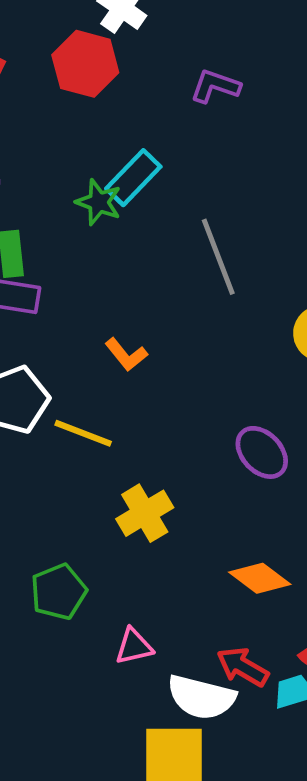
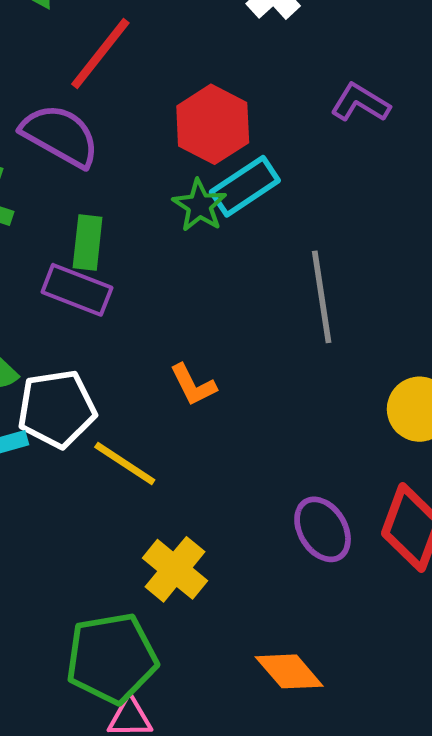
red hexagon: (85, 64) -> (213, 124), moved
yellow cross: (145, 513) -> (175, 569), turned -32
green pentagon: (59, 592) -> (112, 658), moved, size x1.4

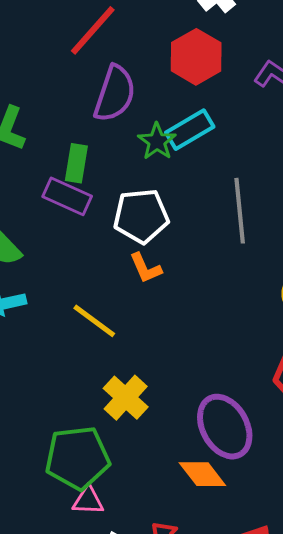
red hexagon: (213, 124) -> (196, 57), moved
purple semicircle: (60, 136) -> (115, 94), moved, turned 76
white pentagon: (57, 409) -> (141, 216), moved
purple ellipse: (323, 529) -> (225, 427), moved, size x1.4

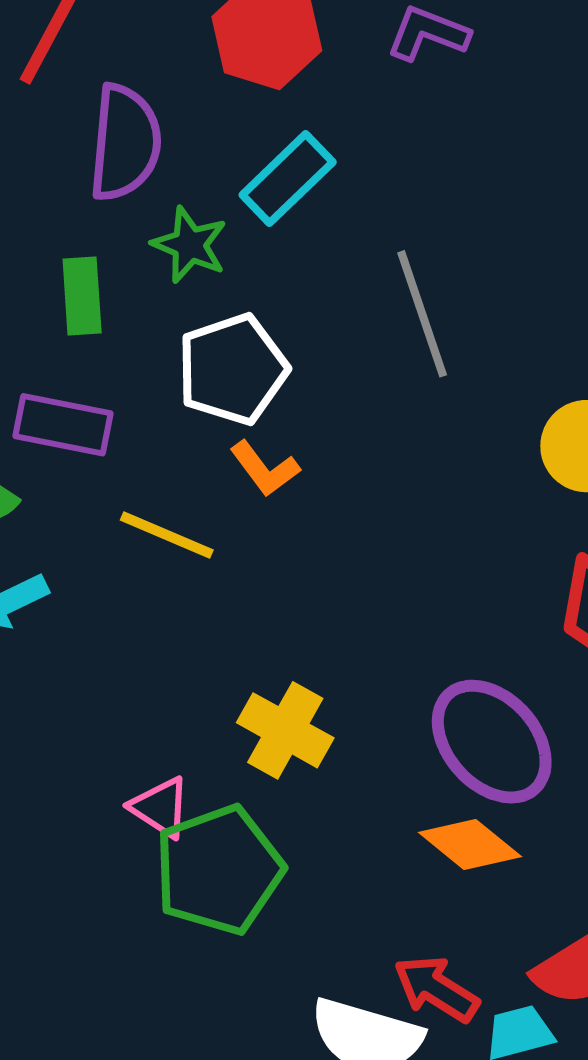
green star: (157, 141) -> (190, 245), moved
purple rectangle: (67, 196) -> (63, 425), moved
yellow line: (94, 321) -> (167, 535), moved
pink triangle: (88, 501) -> (160, 807), moved, turned 44

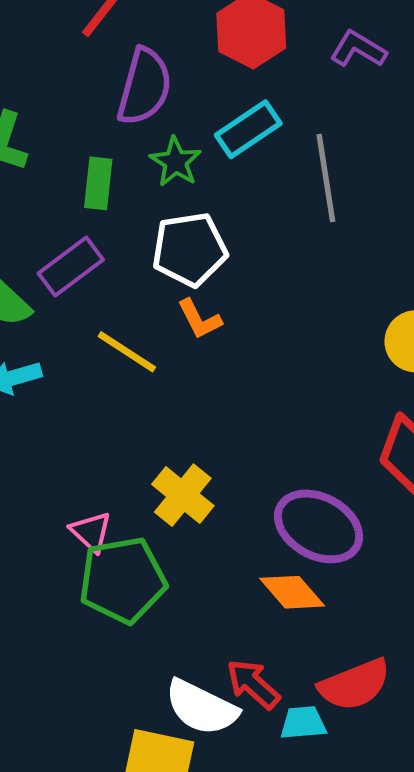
gray line: (422, 314) -> (326, 178), moved
purple rectangle: (63, 425) -> (71, 267), turned -58
purple ellipse: (492, 742) -> (319, 526), turned -30

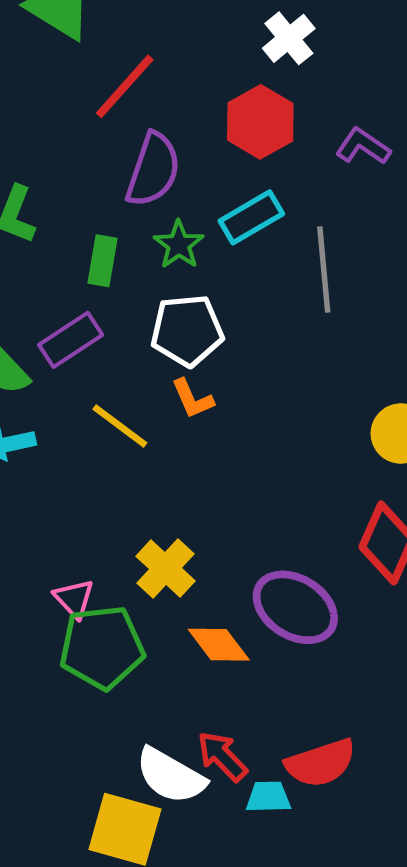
orange diamond: (292, 592) -> (219, 645), moved

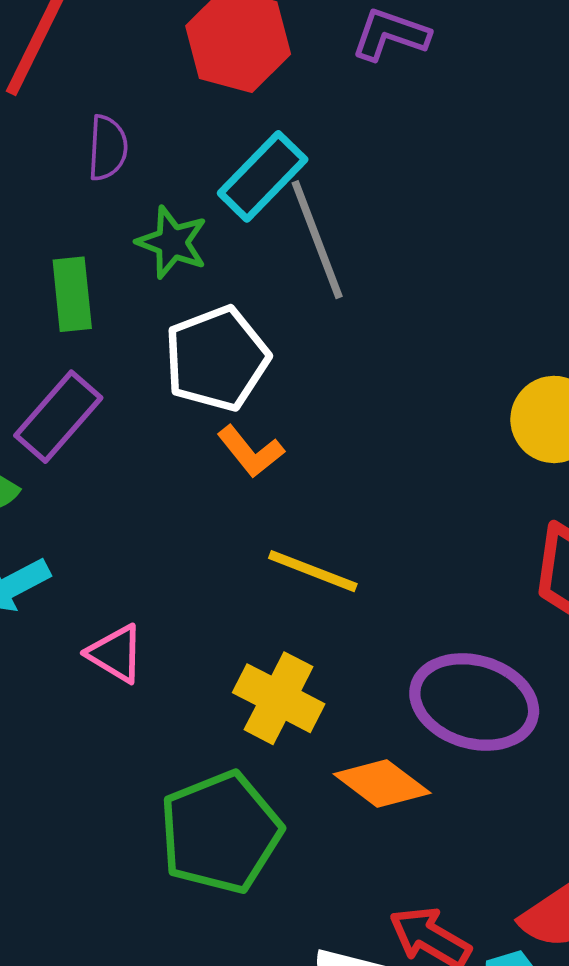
purple semicircle: (153, 170) -> (108, 148), size x0.6
gray line: (324, 269) -> (317, 240), moved
yellow line: (120, 426) -> (313, 571), moved
pink triangle: (74, 599) -> (116, 654), moved

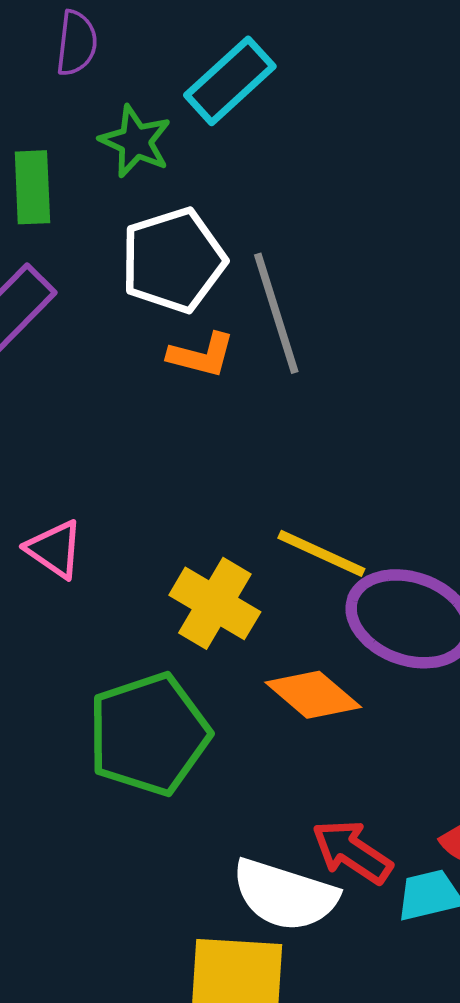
gray line: (317, 240) -> (276, 313), moved
orange L-shape: (251, 451) -> (201, 355), turned -40
yellow line: (313, 571) -> (321, 553), moved

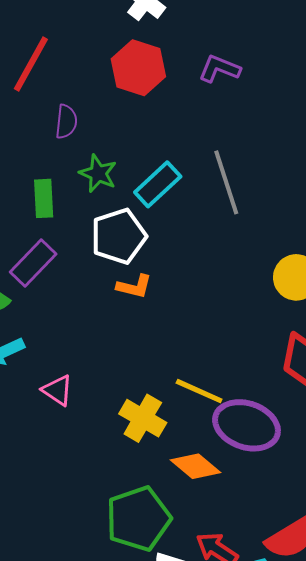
cyan rectangle: (230, 81) -> (158, 184), moved
gray line: (276, 313) -> (226, 182), moved
green pentagon: (149, 734) -> (138, 519), moved

